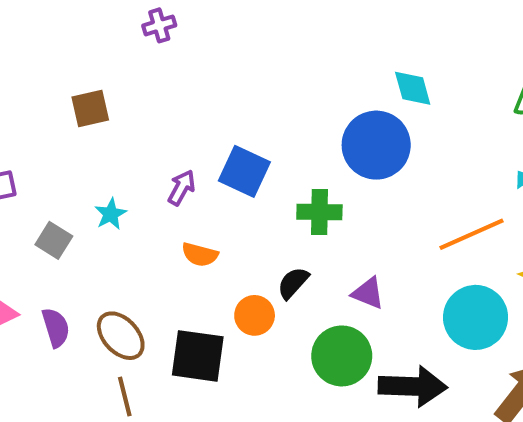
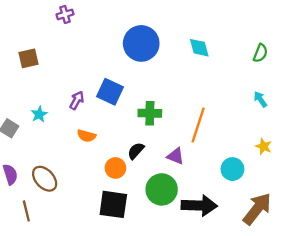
blue circle: (376, 145) -> (141, 43), moved
orange line: (471, 234) -> (198, 125), moved, turned -48
cyan circle: (476, 317) -> (232, 169), size x0.7
black square: (198, 356) -> (113, 204), moved
brown line: (125, 396) -> (26, 211), moved

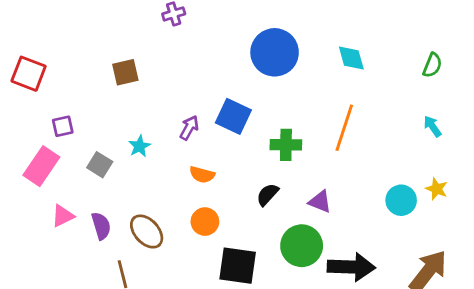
orange line: (198, 125) -> (344, 128), moved
orange circle: (115, 168) -> (205, 222), moved
cyan circle: (232, 169) -> (401, 200), moved

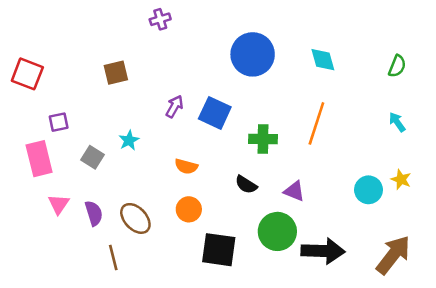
purple arrow: (189, 128) -> (174, 106), moved
pink rectangle: (41, 166) -> (39, 159), turned -48
black semicircle: (267, 195) -> (246, 185), turned -100
pink triangle: (63, 216) -> (59, 204), turned -30

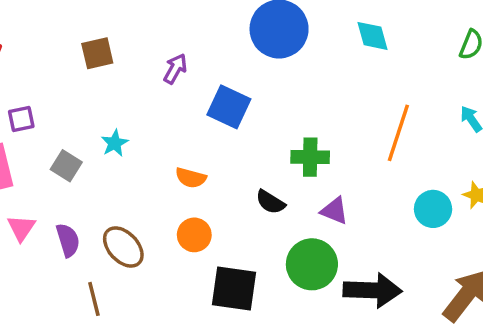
purple arrow: (174, 106) -> (175, 69), moved
orange line: (316, 123) -> (398, 133), moved
green cross: (263, 139) -> (310, 157), moved

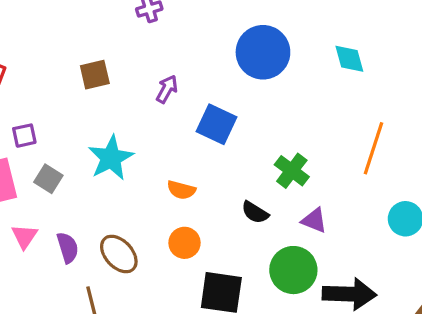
cyan star: (115, 143) -> (111, 158), size x1.8
green cross: (310, 157) -> (292, 171), turned 36
gray square: (66, 166) -> (48, 179), moved

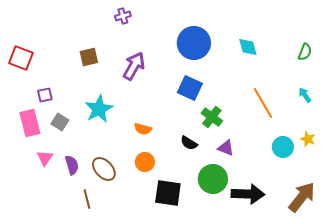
purple arrow: (167, 89) -> (134, 66), size x1.6
blue square: (217, 124) -> (190, 88), moved
orange line: (373, 148) -> (263, 103), turned -48

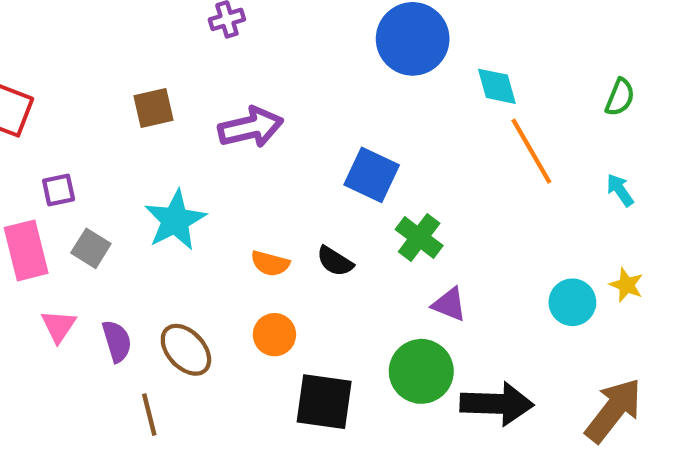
blue circle: (194, 43) -> (413, 39), moved
purple arrow: (134, 66) -> (251, 127), turned 48
orange line: (263, 103) -> (531, 151), moved
black semicircle: (189, 143) -> (335, 261), moved

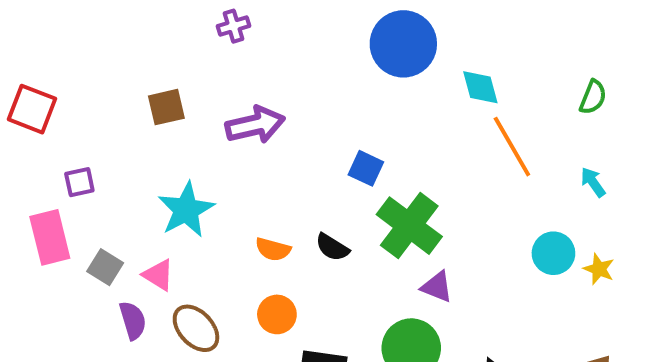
blue square: (372, 175) -> (366, 168), size x0.7
green cross: (419, 237) -> (409, 226), size x1.5
gray square: (91, 248) -> (105, 267), moved
cyan circle: (572, 302) -> (553, 253), moved
pink triangle: (59, 326) -> (158, 275), moved, turned -32

